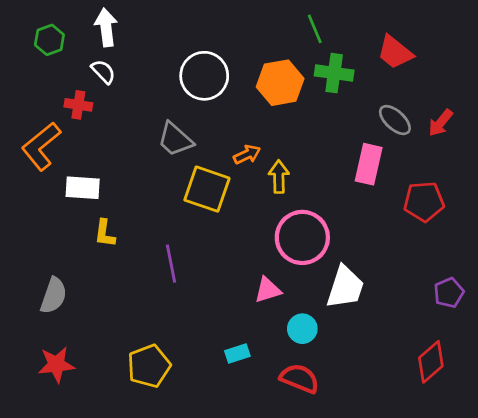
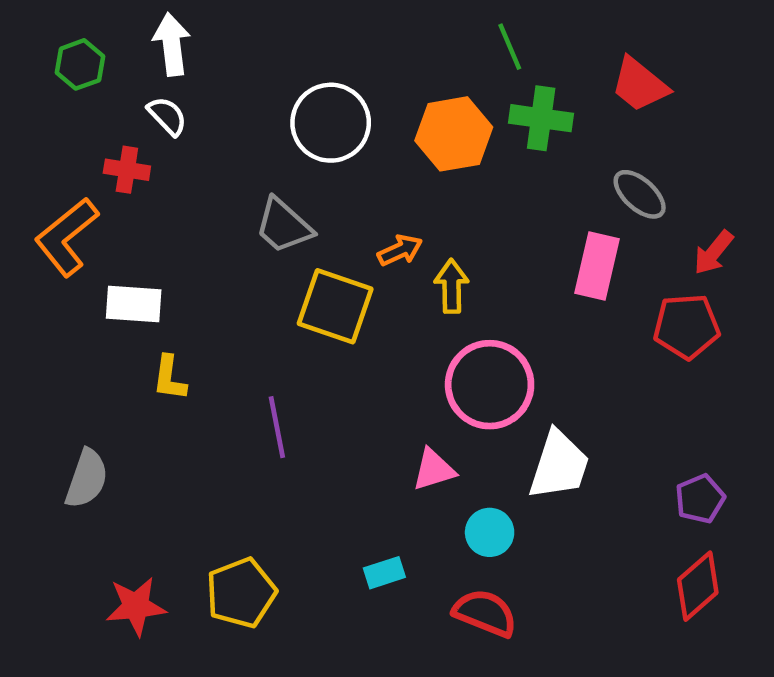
red arrow: (441, 123) -> (713, 253), moved
purple pentagon: (449, 293) -> (700, 499), moved
red star: (56, 365) -> (136, 606), moved

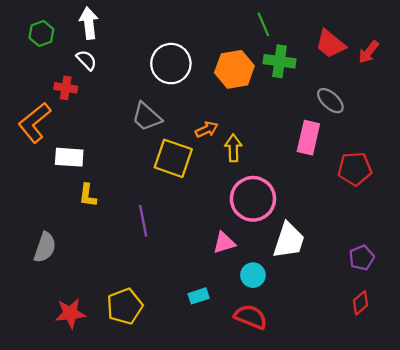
red arrow: (713, 253) -> (369, 52), moved
red diamond: (698, 586) -> (360, 303), size x0.7

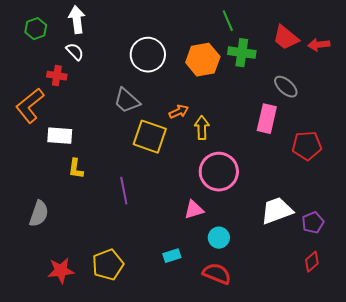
red arrow: (369, 52) -> (319, 45), turned 45
white trapezoid: (289, 240) -> (277, 211), moved, turned -128

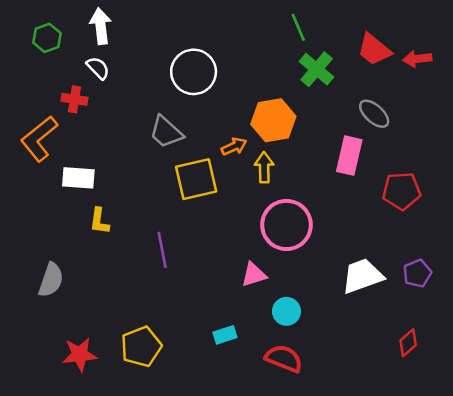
green cross: (242, 53) -> (317, 69), turned 32
orange hexagon: (203, 60) -> (273, 120), moved
yellow square: (150, 137) -> (196, 179), turned -32
purple pentagon: (313, 223) -> (417, 273), moved

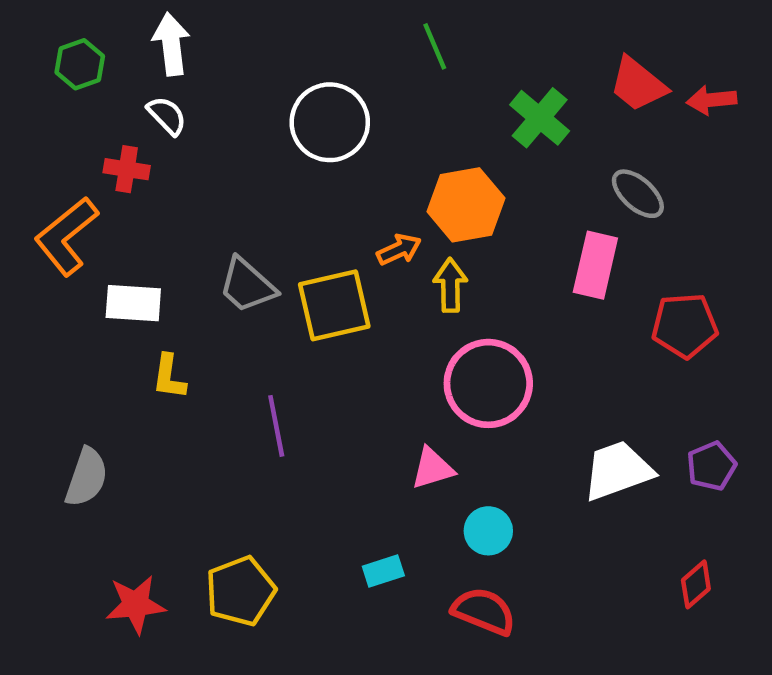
green line: (298, 27) -> (435, 46), moved
gray trapezoid: (166, 132) -> (247, 285), moved

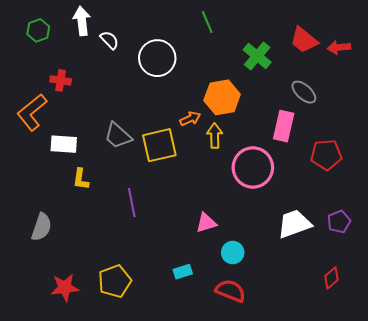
white semicircle: (167, 116) -> (109, 40), moved
pink circle: (488, 383) -> (253, 168), moved

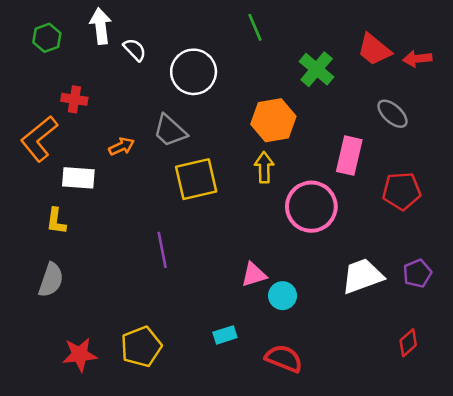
gray ellipse: (304, 92) -> (392, 114), moved
orange arrow: (190, 119) -> (122, 146), moved
gray trapezoid: (118, 136) -> (170, 131), moved
yellow L-shape: (81, 179) -> (56, 221), moved
cyan circle: (233, 253) -> (283, 296), moved

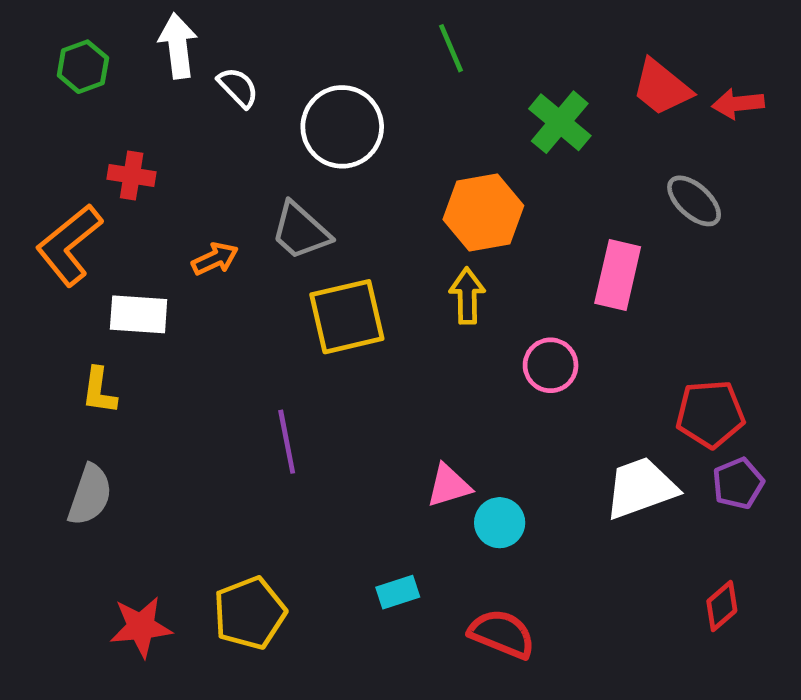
red pentagon: (402, 191) -> (710, 414), moved
pink circle: (311, 207) -> (551, 365), size x0.6

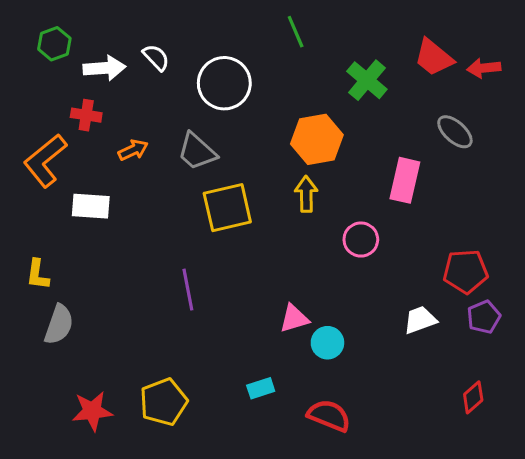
white arrow: (178, 46) -> (104, 68), moved, turned 93
orange arrow: (215, 259) -> (133, 150), moved
yellow L-shape: (99, 391) -> (38, 274), moved
white trapezoid: (641, 488) -> (420, 320), size x0.7

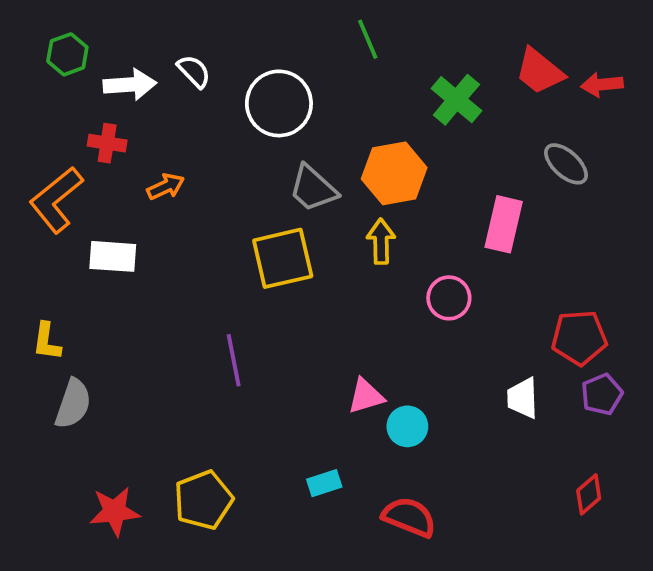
gray trapezoid: (197, 152) -> (313, 188), moved
white trapezoid: (420, 320) -> (523, 398), turned -72

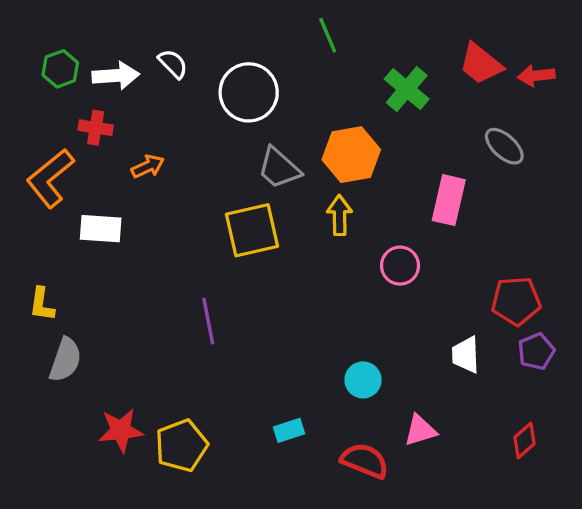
green hexagon: (67, 54) -> (60, 69), moved
pink triangle: (366, 396) -> (420, 430), moved
red star: (115, 511) -> (121, 430), moved

